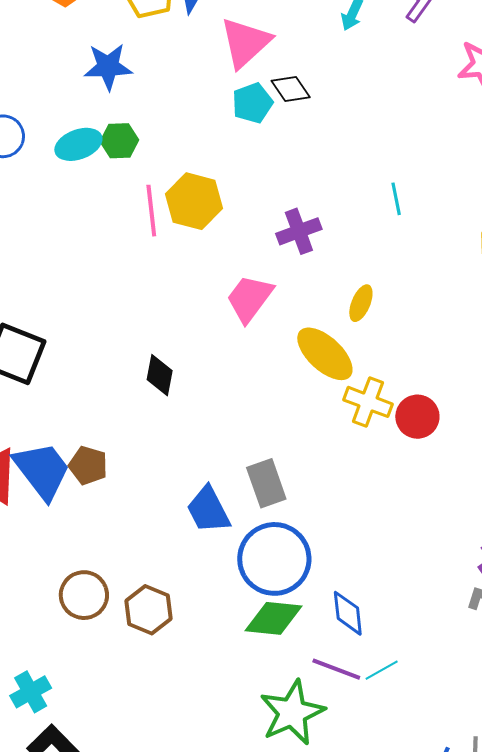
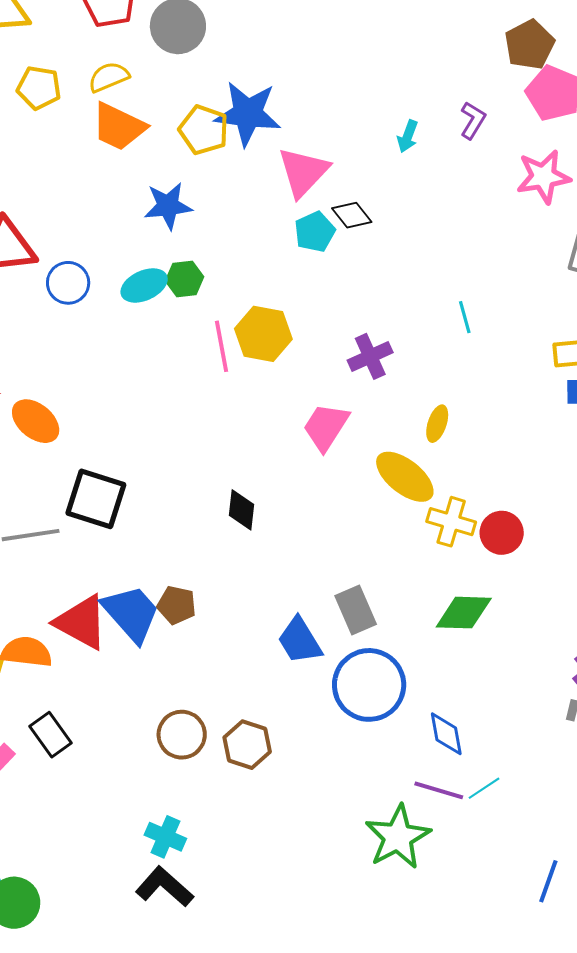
green diamond: (274, 618) -> (464, 613), moved
cyan cross: (31, 692) -> (165, 837), moved, turned -33

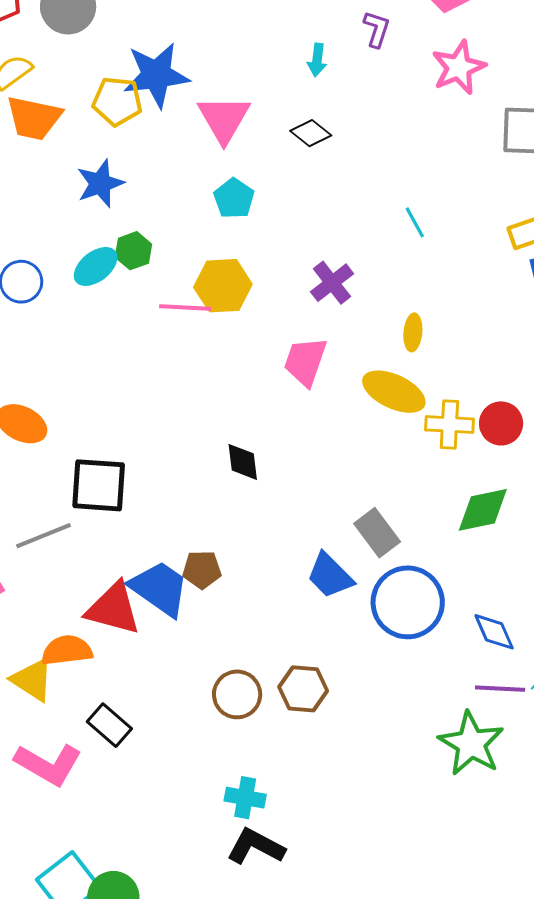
black diamond: (352, 215) -> (311, 133), moved
cyan pentagon: (315, 232) -> (234, 198), moved
pink line: (221, 346) -> (185, 308), turned -63

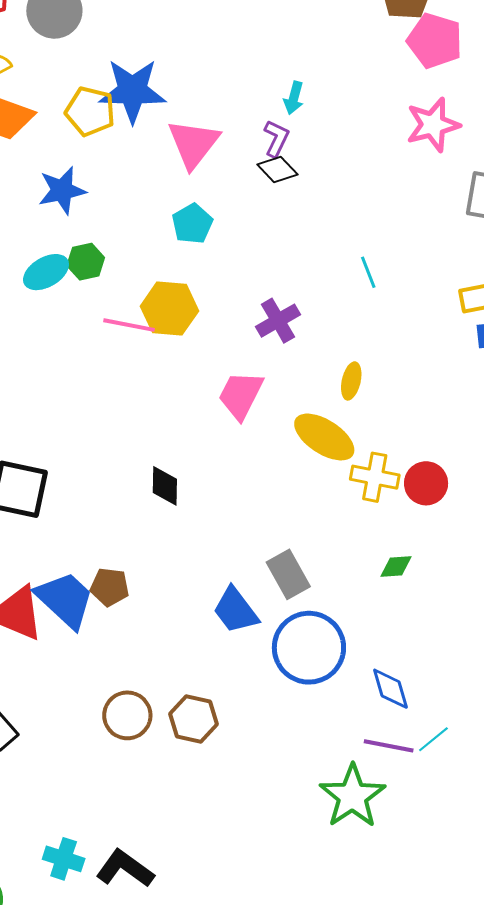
purple L-shape: (377, 29) -> (276, 139), moved
green diamond: (483, 510) -> (396, 566), size x0.6
cyan cross: (245, 798) -> (64, 859), moved

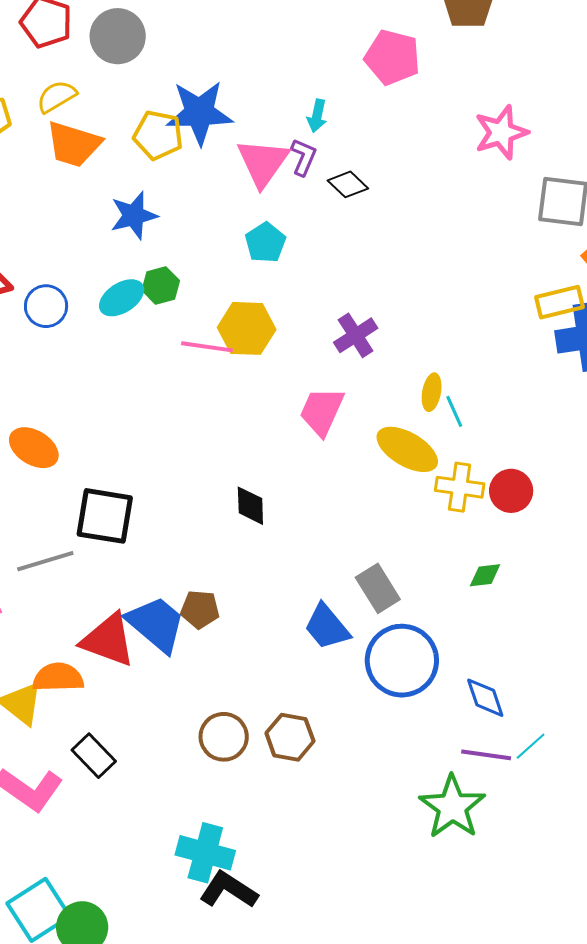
pink pentagon: (435, 41) -> (392, 57), moved
cyan arrow: (294, 98) -> (317, 116), moved
purple L-shape: (276, 139) -> (303, 157), moved
cyan line: (368, 272) -> (454, 411), moved
cyan cross: (64, 859) -> (205, 853), moved, size x1.4

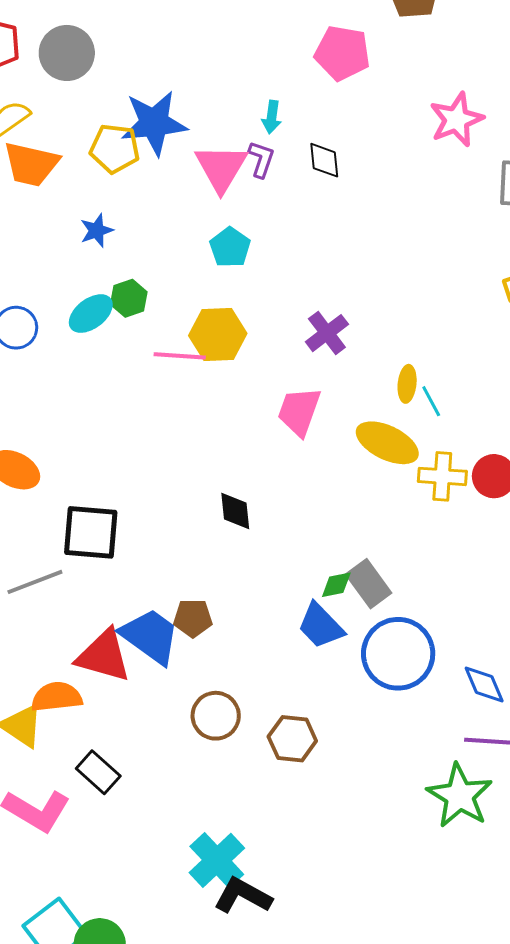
black diamond: (348, 184) -> (324, 160), moved, turned 45
blue star: (134, 215) -> (97, 231), size x0.7
green diamond: (485, 575) -> (336, 585), moved
brown circle: (224, 737) -> (216, 716), moved
cyan cross: (205, 853) -> (217, 860), turned 36

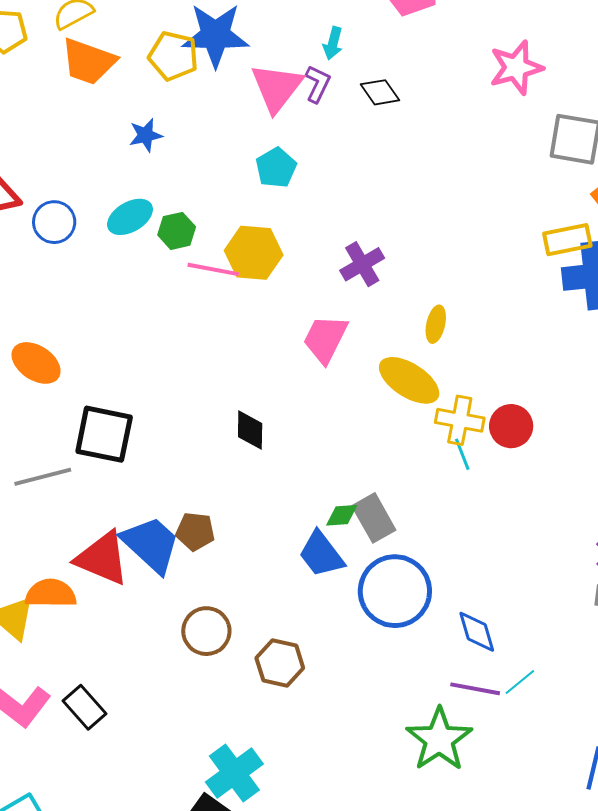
black diamond: (324, 160) -> (380, 92), turned -36
green hexagon: (129, 298) -> (177, 231), moved
cyan line: (431, 401) -> (462, 454), moved
black rectangle: (98, 772) -> (84, 707), moved
cyan cross: (217, 860) -> (234, 773), moved

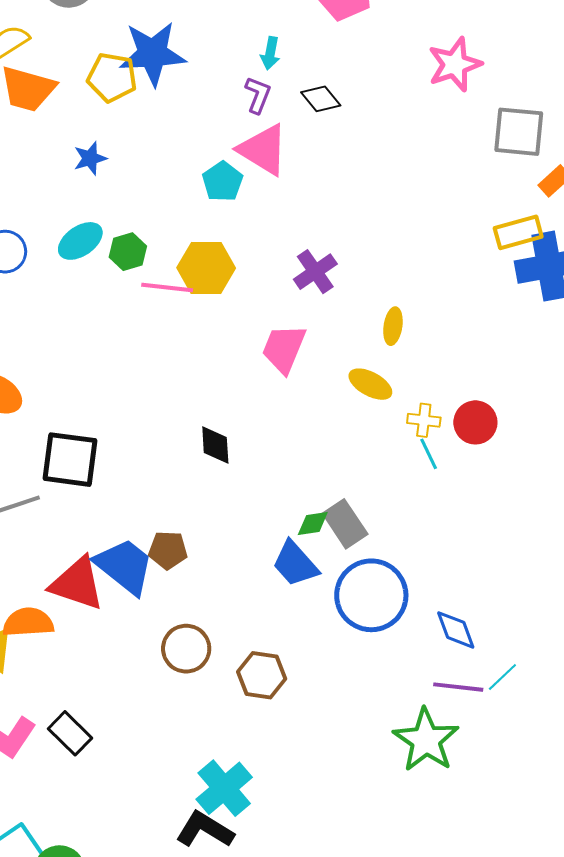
pink triangle: (277, 88) -> (263, 150), moved, turned -32
yellow ellipse: (409, 380) -> (370, 384), size x0.7
yellow cross: (460, 420) -> (424, 420), size x0.7

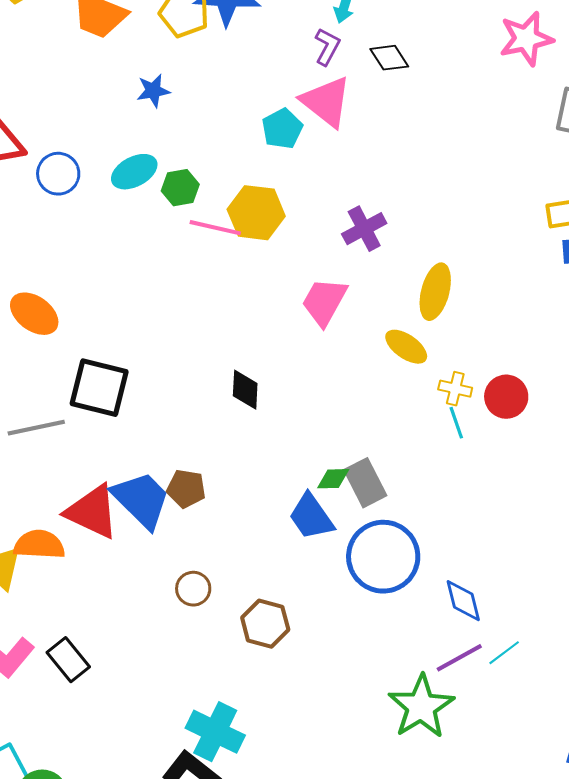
yellow ellipse: (393, 326) -> (435, 292), size x1.5
brown circle: (186, 649) -> (193, 589), size x0.7
purple line: (458, 687) -> (459, 658), turned -42
cyan cross: (224, 788) -> (215, 732), turned -30

